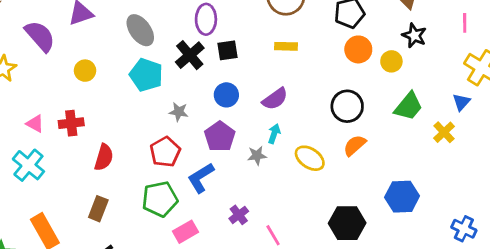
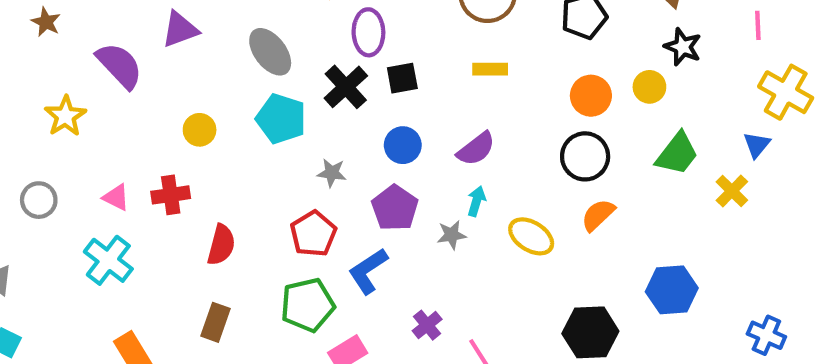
orange circle: (358, 49) -> (591, 96), moved
yellow circle: (85, 71) -> (200, 130), moved

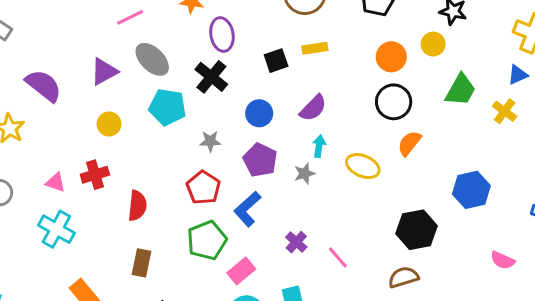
purple triangle: (180, 29) -> (104, 72), moved
black square: (402, 78) -> (276, 61), moved
blue triangle: (757, 145) -> (518, 75), turned 35

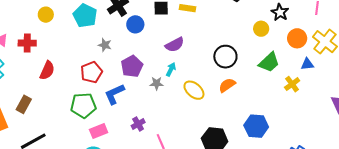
orange circle: (391, 57) -> (297, 38), moved
blue circle: (259, 113) -> (135, 24), moved
brown rectangle: (141, 263) -> (24, 104), moved

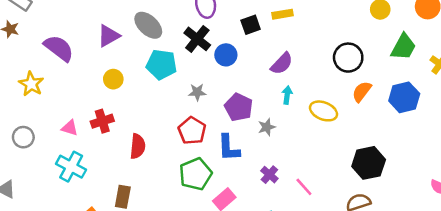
gray star: (157, 83) -> (267, 127), moved
blue L-shape: (114, 94) -> (229, 148), turned -50
blue hexagon: (256, 126) -> (404, 97), moved

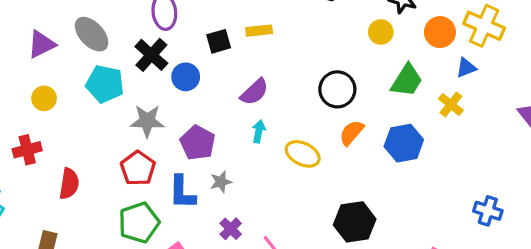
gray star: (197, 92) -> (147, 121), size x1.5
gray star: (267, 127) -> (221, 182), moved

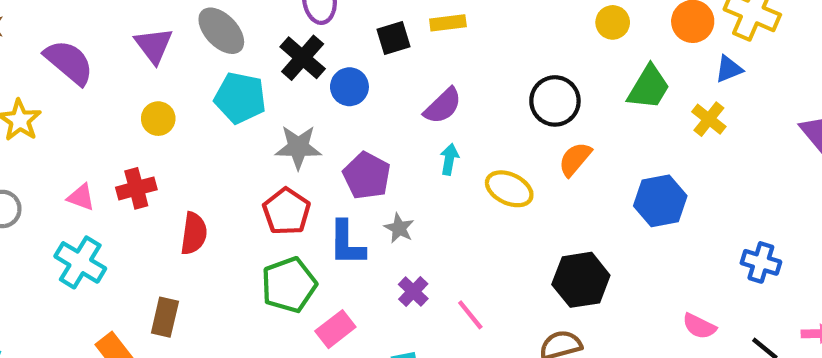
purple triangle: (41, 44) -> (154, 45), turned -40
blue hexagon: (404, 143) -> (660, 201), moved
gray star: (221, 182) -> (399, 228), turned -30

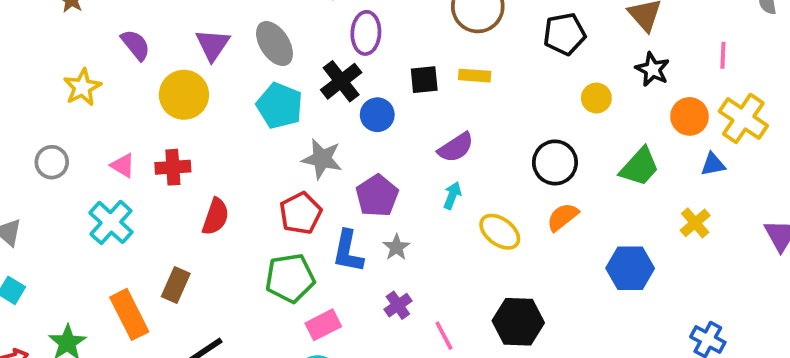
yellow circle: (613, 22) -> (596, 98), moved
purple semicircle: (69, 62) -> (136, 45), size x0.7
yellow circle: (158, 119) -> (184, 95), moved, size x1.6
yellow cross: (709, 119) -> (695, 223), moved
black hexagon: (581, 280) -> (518, 322), moved

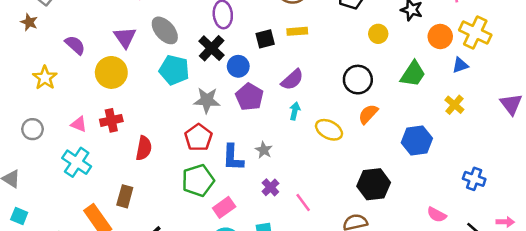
purple pentagon: (377, 196) -> (249, 97), moved
black hexagon: (518, 322) -> (374, 184), moved

